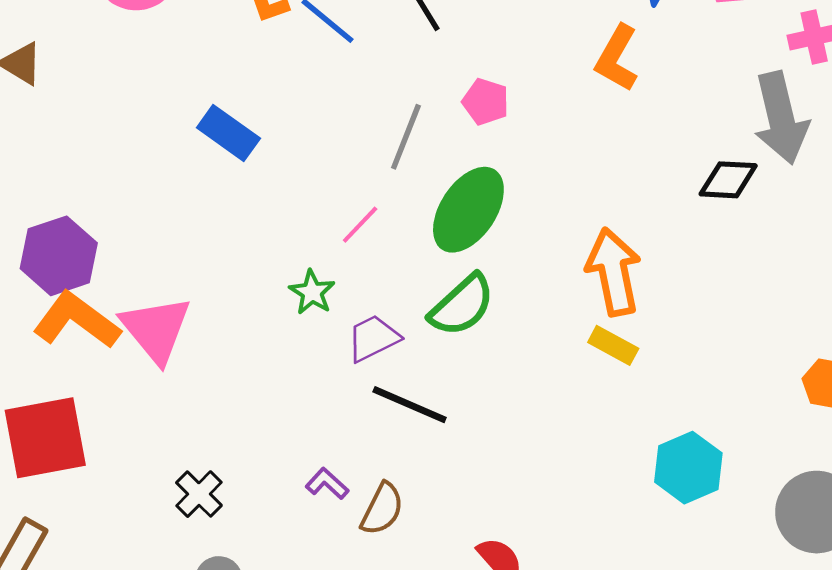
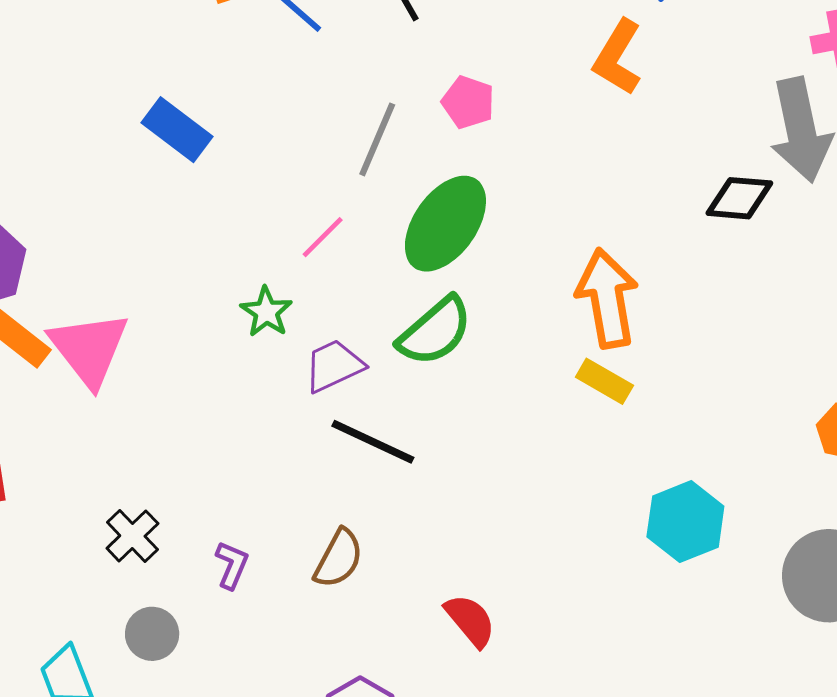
purple L-shape: (327, 484) -> (232, 565), moved, turned 69

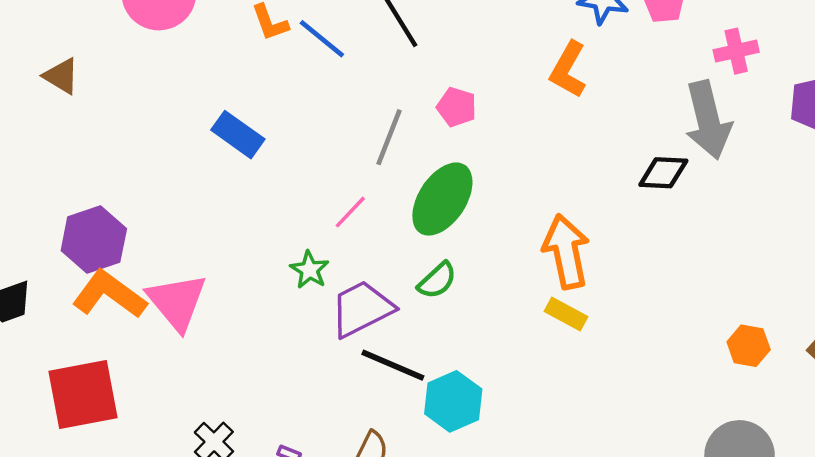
green semicircle: (435, 331) -> (437, 280), size x0.7
purple trapezoid: (334, 366) -> (362, 309), size x1.4
cyan hexagon: (685, 522) -> (453, 401), moved

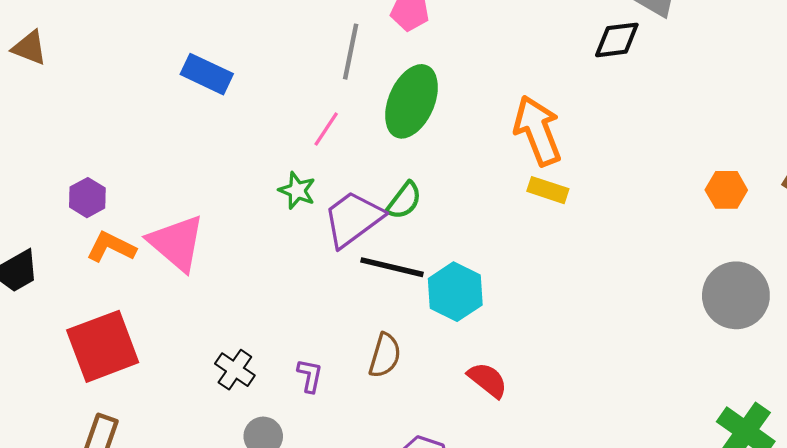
purple hexagon: (94, 240) -> (87, 198), size x0.6
green semicircle: (437, 280) -> (404, 201), moved
orange L-shape: (109, 294) -> (111, 247), size x0.7

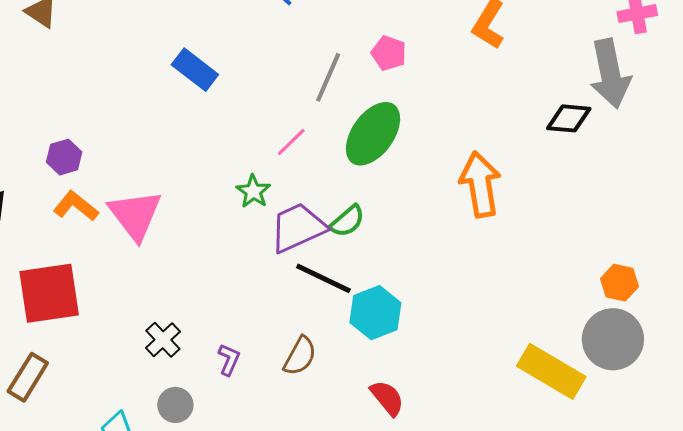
yellow rectangle: (548, 190) -> (551, 371), moved, size x1.8
orange hexagon: (726, 190) -> (619, 283), moved
gray circle: (736, 295) -> (613, 339), moved

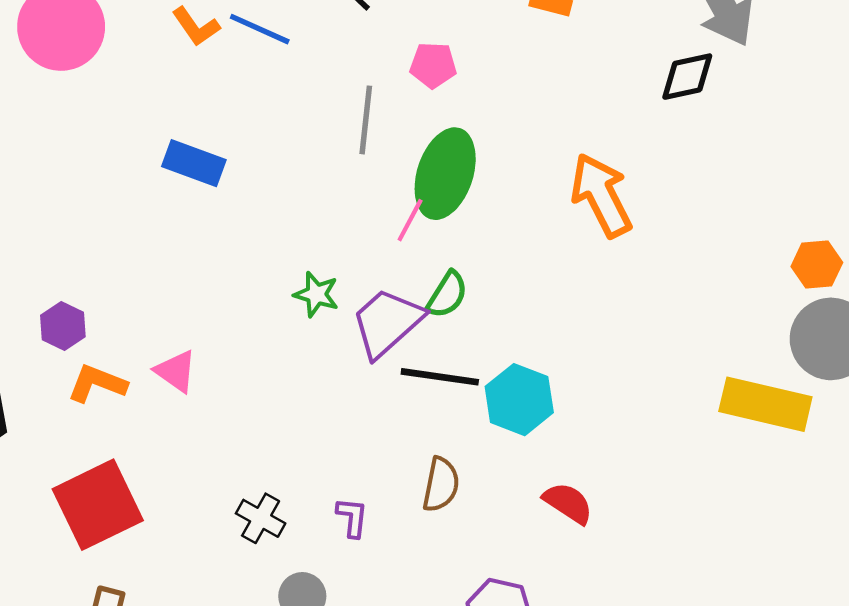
pink line: (291, 142) -> (410, 220), moved
pink triangle: (135, 215) -> (176, 371), size x0.6

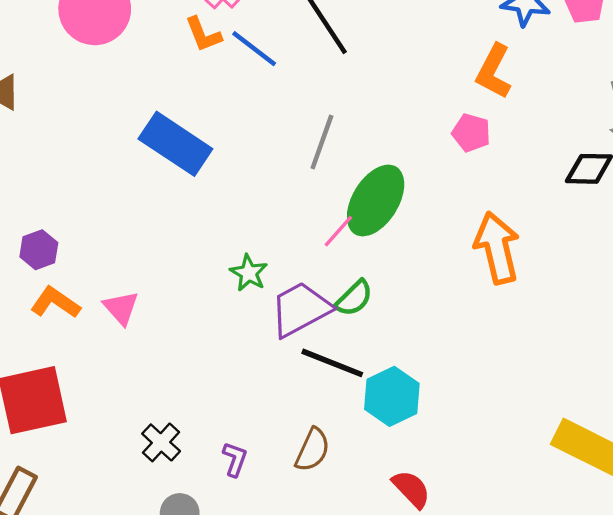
pink pentagon: (433, 65) -> (471, 133), moved
blue rectangle: (194, 163) -> (175, 144), size x1.4

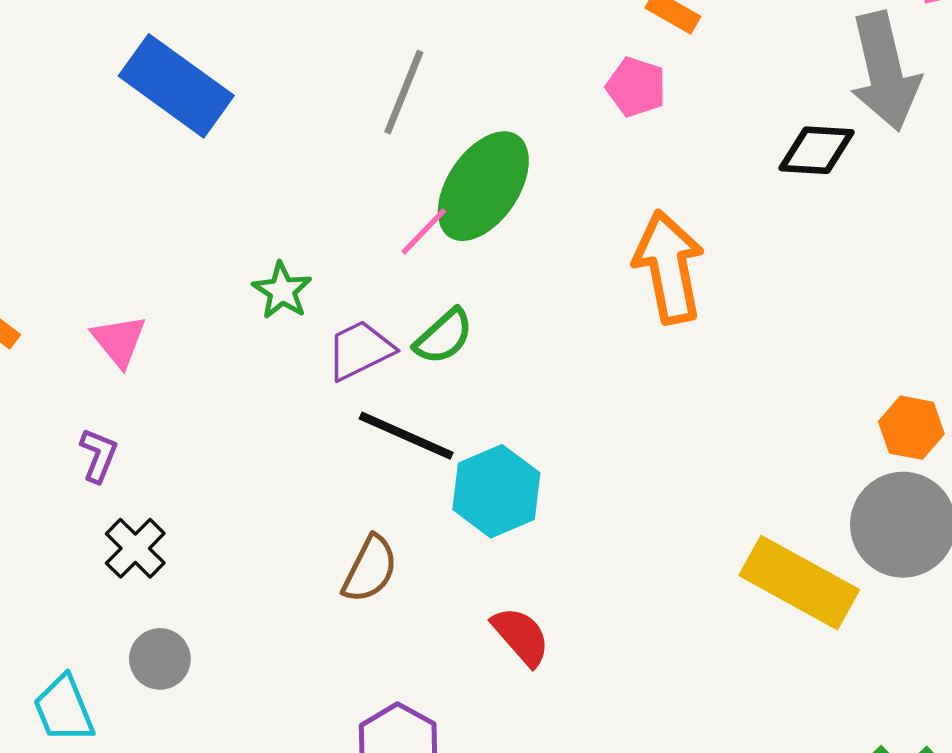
pink triangle: (121, 308) -> (119, 341), moved
purple trapezoid: (300, 309) -> (360, 350), size x0.7
purple L-shape: (235, 459) -> (99, 455), moved

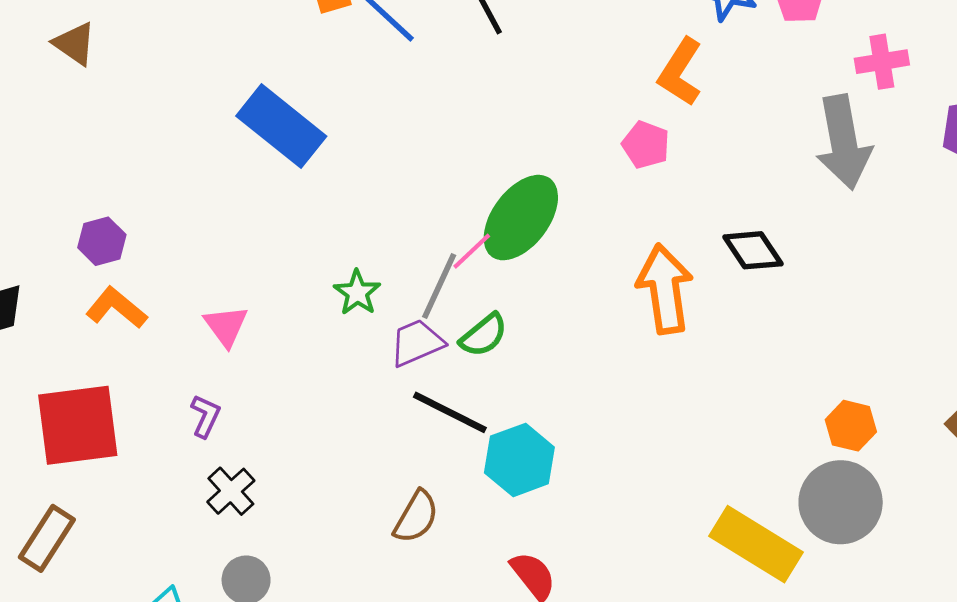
gray line: (404, 92) -> (439, 286), moved
black diamond: (816, 150) -> (753, 250), moved, turned 50

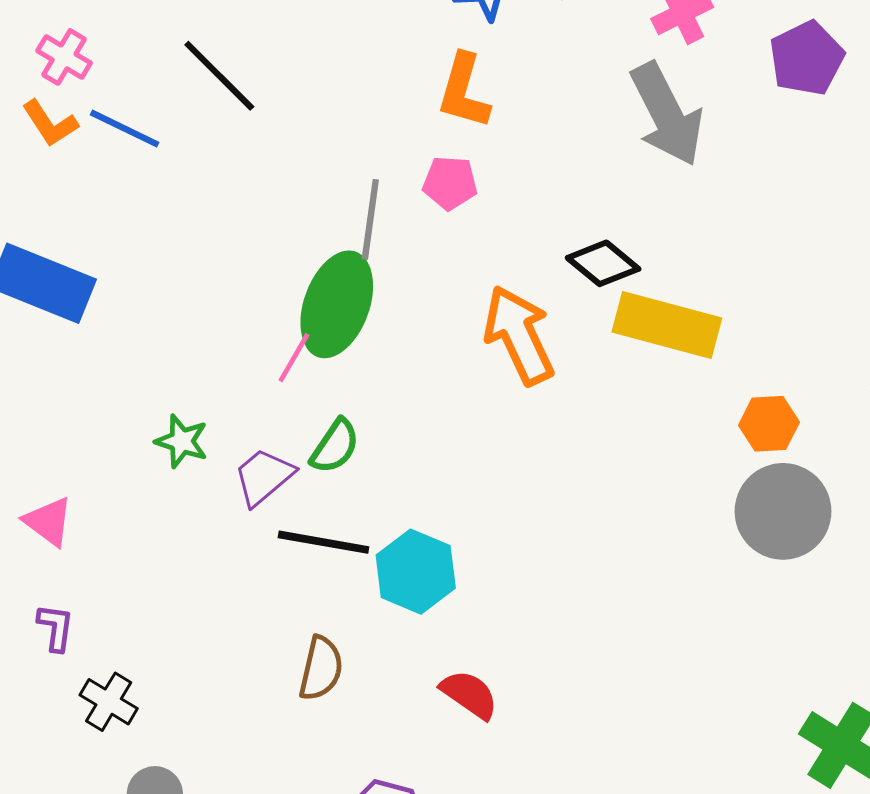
gray line: (439, 286) -> (370, 219), moved
yellow rectangle: (756, 544) -> (667, 325), moved

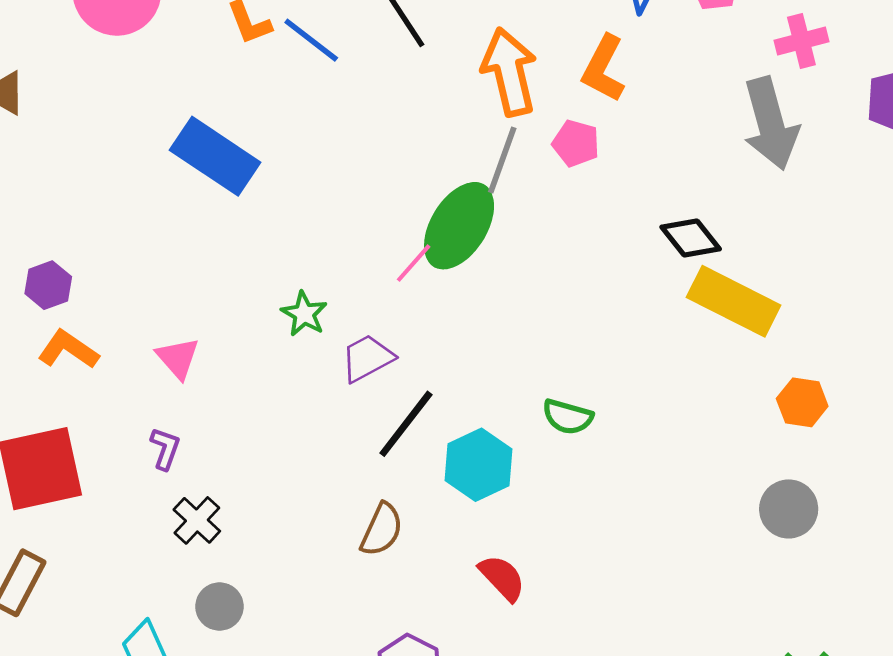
orange arrow: (519, 335) -> (509, 72), moved
green semicircle: (335, 446) -> (568, 417), moved, turned 60
gray circle: (783, 511) -> (789, 509), moved, size x0.7
black line: (323, 542) -> (406, 424), turned -74

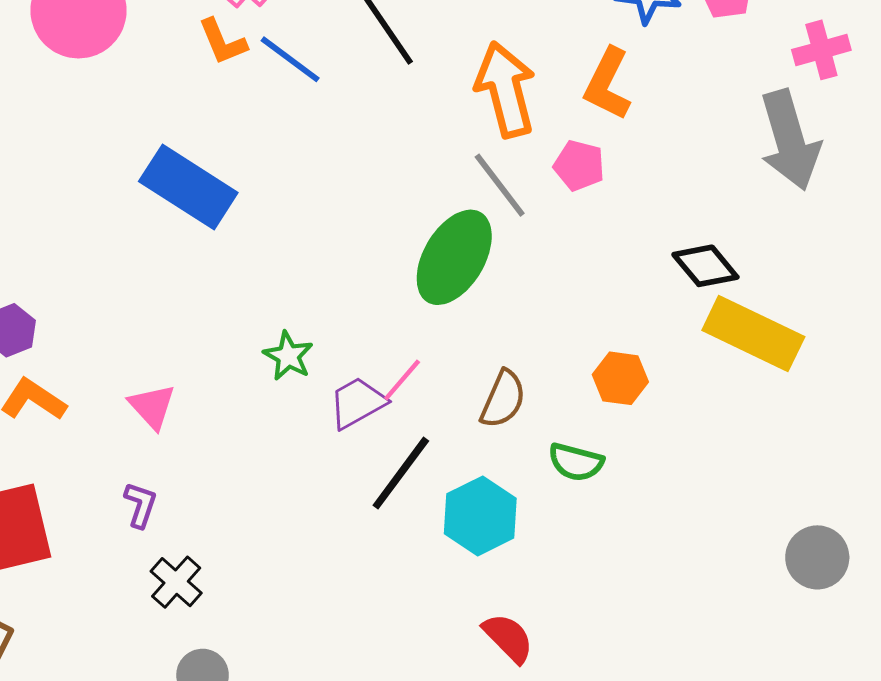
gray line: (502, 160) -> (500, 185), turned -56
pink line: (414, 263) -> (402, 380), moved
orange hexagon: (802, 402) -> (620, 378), moved
brown semicircle: (382, 530) -> (503, 399), moved

